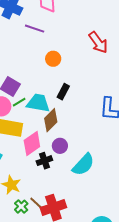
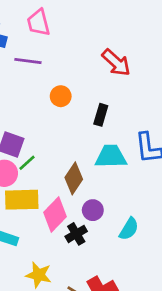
black rectangle: (63, 92) -> (101, 115), moved
cyan trapezoid: (38, 103) -> (111, 156), moved
cyan semicircle: (83, 165) -> (129, 229), size x0.7

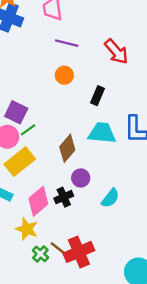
purple line: (28, 61) -> (67, 43), moved
yellow rectangle: (22, 200) -> (20, 162), turned -44
pink diamond: (55, 214) -> (38, 201), moved

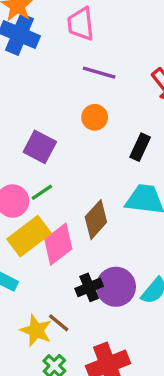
purple square: (16, 112) -> (40, 147), moved
purple circle: (81, 178) -> (116, 287), moved, size x1.5
pink diamond: (38, 201) -> (58, 244), moved
brown line: (58, 248) -> (59, 323), moved

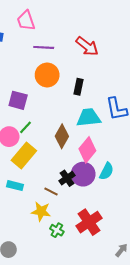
orange circle: (95, 117) -> (47, 75), size x1.5
pink diamond: (58, 244) -> (87, 150), moved
brown line: (59, 323) -> (51, 192), moved

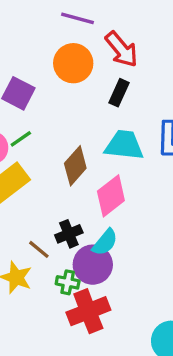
red arrow: (87, 46) -> (121, 49), moved
cyan semicircle: (107, 171) -> (105, 242), moved
purple circle: (83, 174) -> (93, 265), moved
green cross: (57, 230) -> (68, 282), moved, turned -32

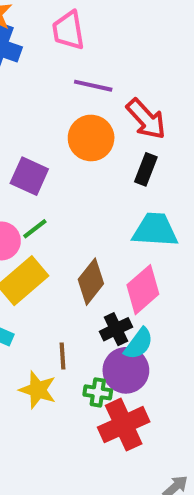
brown diamond: (75, 166) -> (91, 282), moved
black cross: (69, 234) -> (116, 329), moved
brown line: (39, 249) -> (62, 356), turned 50

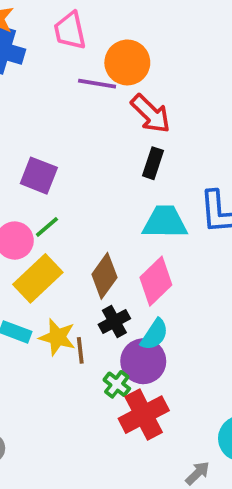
orange circle: (91, 138) -> (127, 62), moved
black cross: (116, 329) -> (114, 321), moved
yellow star: (38, 390) -> (57, 337), moved
green cross: (98, 392) -> (117, 384), turned 32

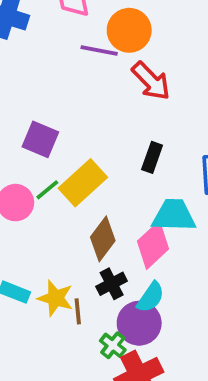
black rectangle: (153, 163) -> (152, 157), moved
cyan trapezoid: (165, 222) -> (174, 215), moved
yellow rectangle: (38, 278) -> (83, 183), moved

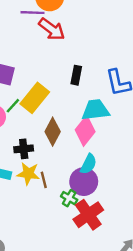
red arrow: (151, 81) -> (52, 29), moved
black cross: (112, 284) -> (24, 149), moved, turned 30

